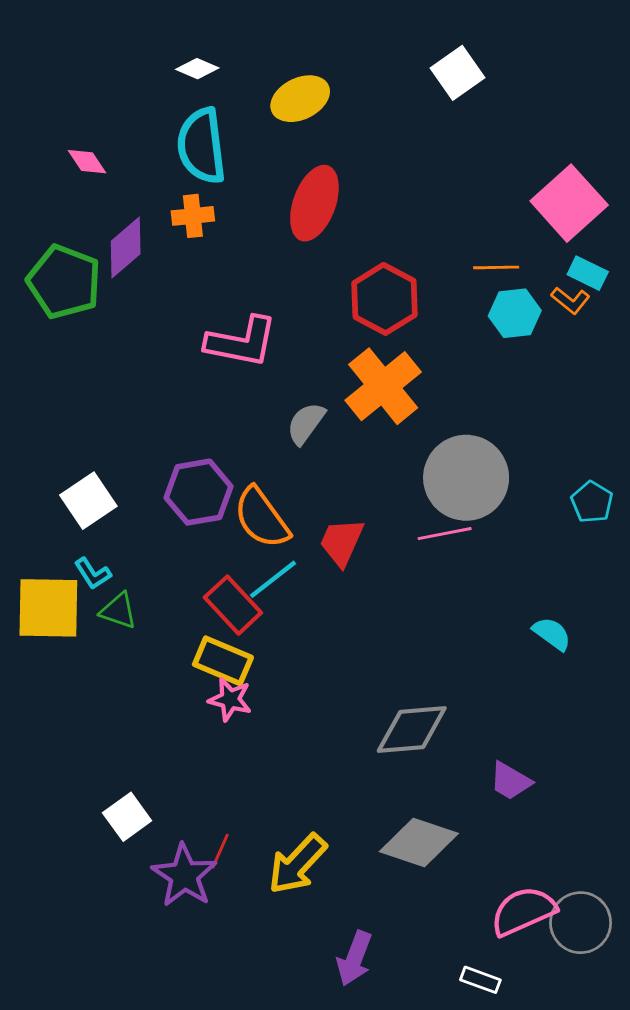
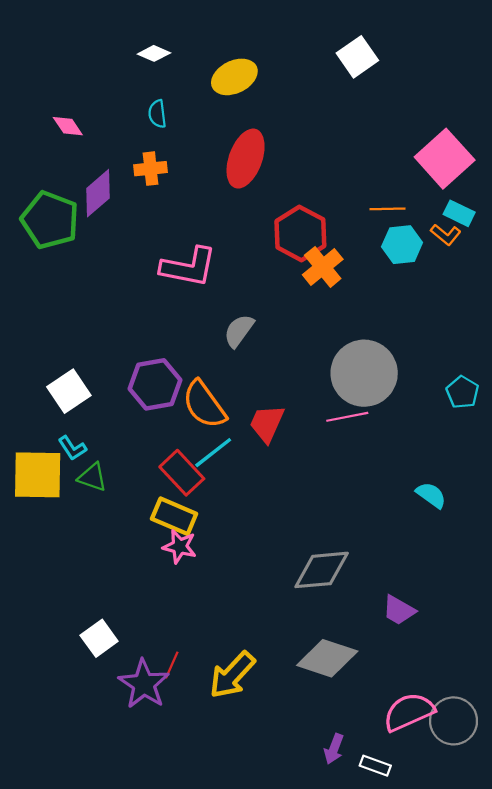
cyan semicircle: (201, 146) -> (157, 114), size x0.5
orange cross: (383, 386) -> (323, 267), moved, size x0.7
purple arrow: (355, 958) -> (334, 749), moved, size x0.7

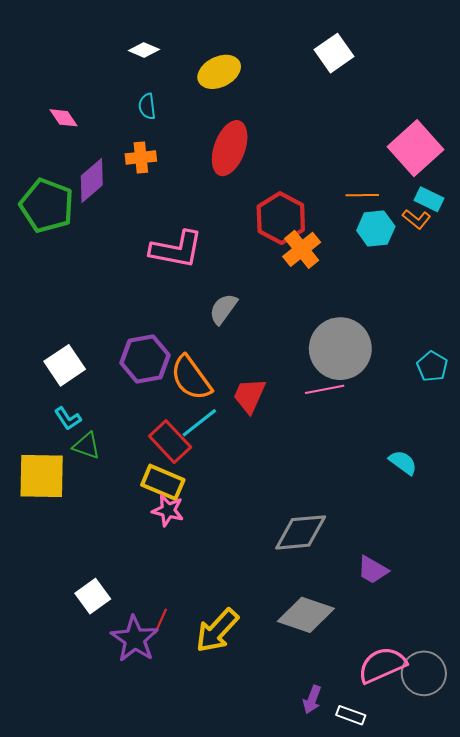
yellow square: (38, 475) -> (42, 476), moved

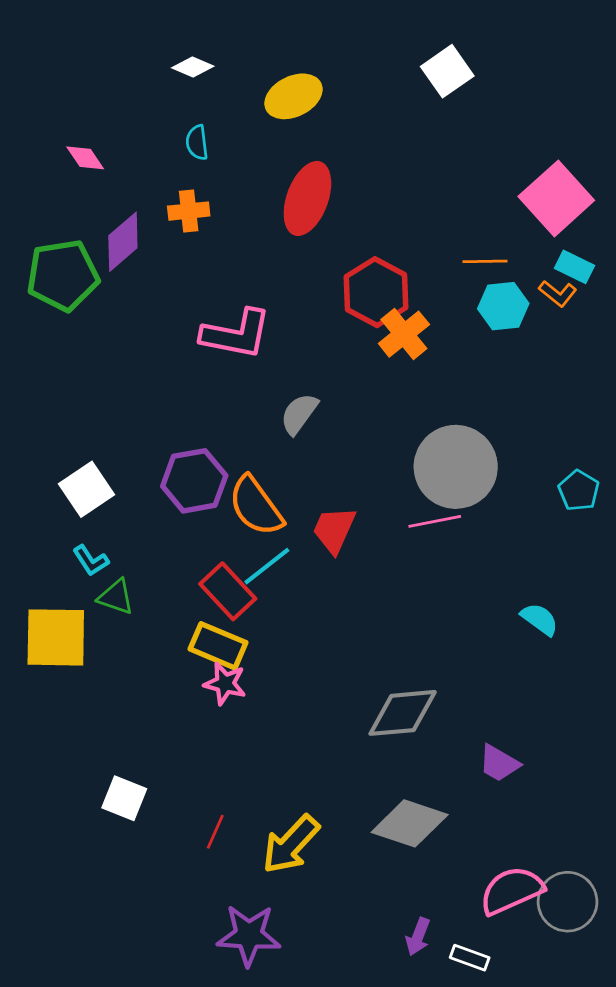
green pentagon: (47, 206) -> (63, 275), turned -30
white square: (93, 596) -> (124, 798), turned -32
purple star: (135, 639) -> (249, 935), moved, turned -30

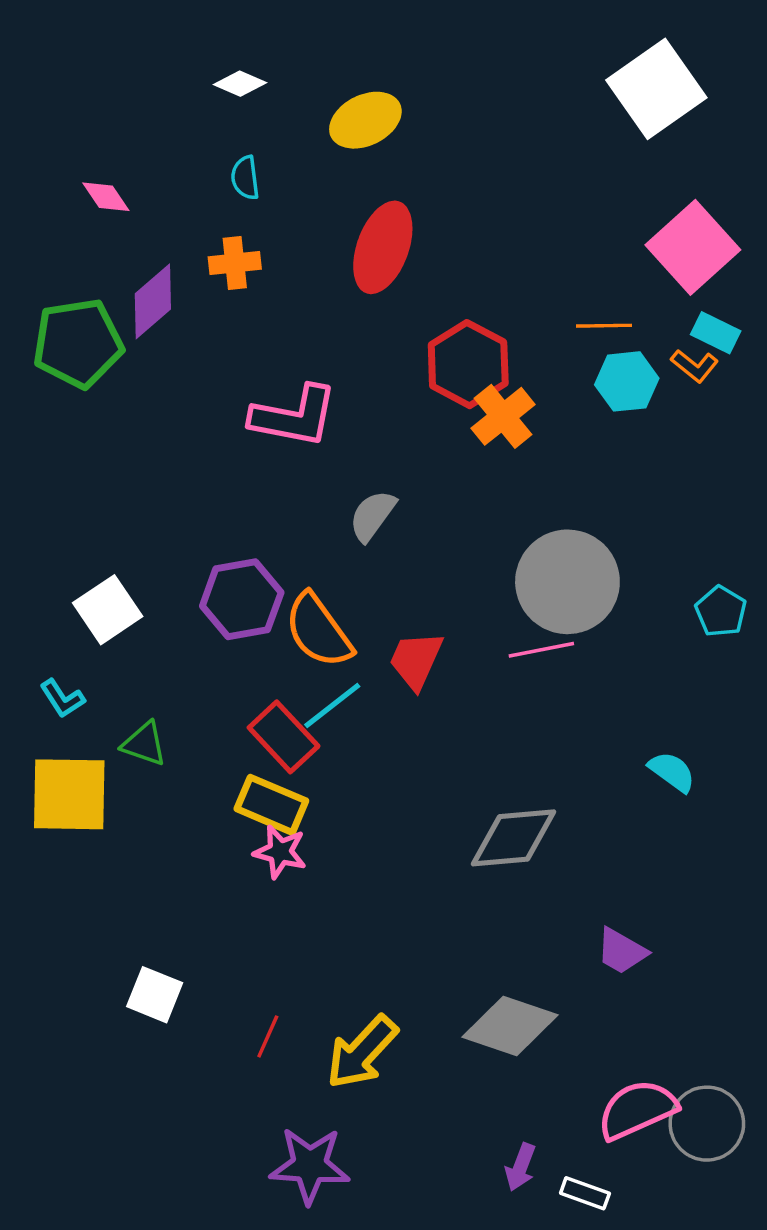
white square: (447, 71) -> (656, 89), moved, size x1.5
cyan L-shape: (91, 561) -> (62, 699), moved
gray diamond: (403, 713) -> (513, 838), moved

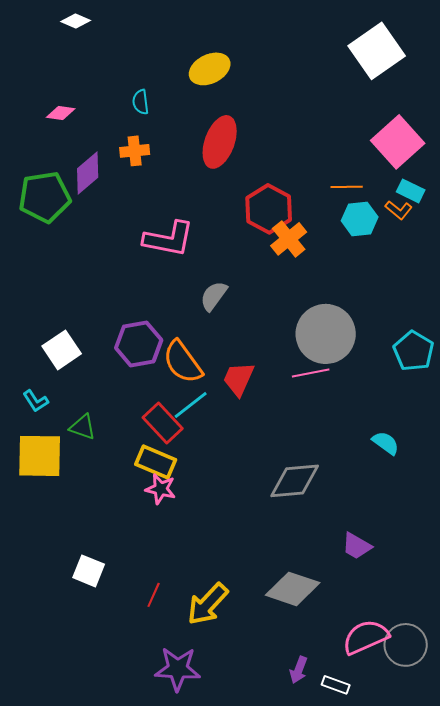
white diamond: (240, 84) -> (76, 21), moved
pink diamond: (106, 197) -> (61, 113), turned -48
cyan pentagon: (721, 611) -> (414, 351), size x1.4

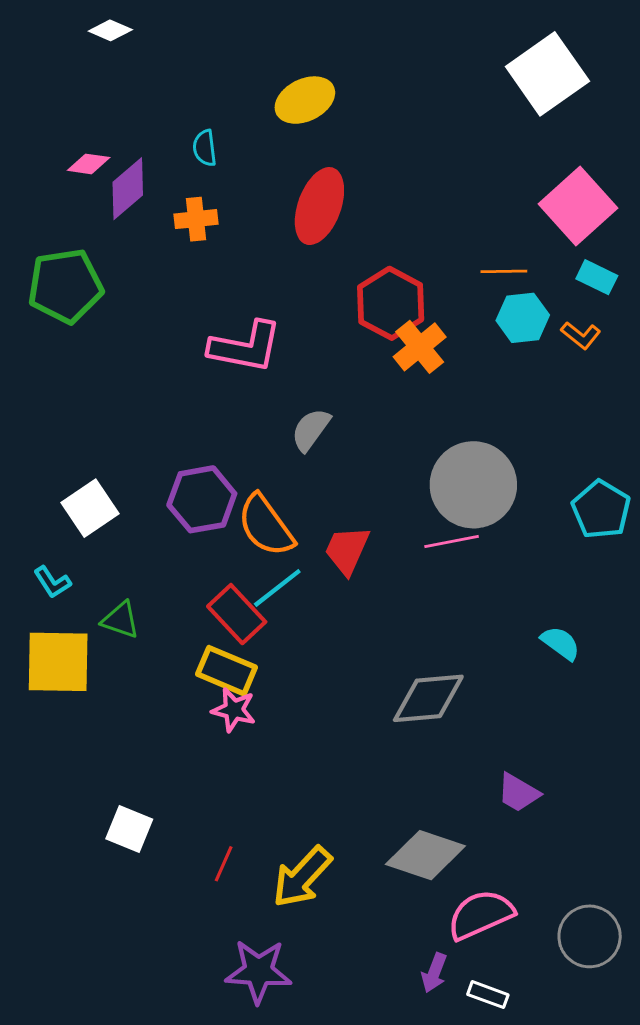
purple diamond: (88, 173) -> (128, 189), moved
orange L-shape: (399, 210) -> (581, 335), moved
pink semicircle: (366, 637) -> (481, 915), moved

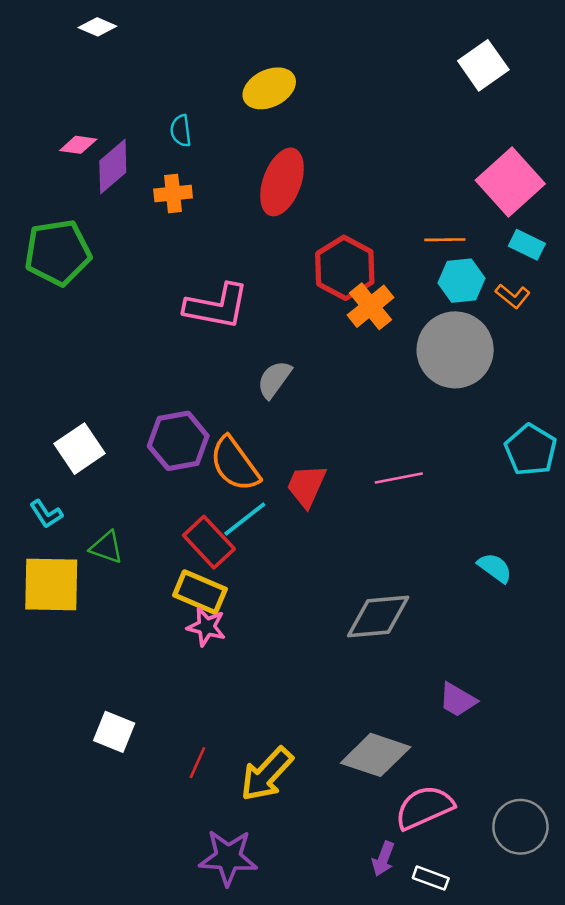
white square: (547, 74) -> (483, 65), size x0.7
gray circle: (473, 485) -> (455, 350), moved

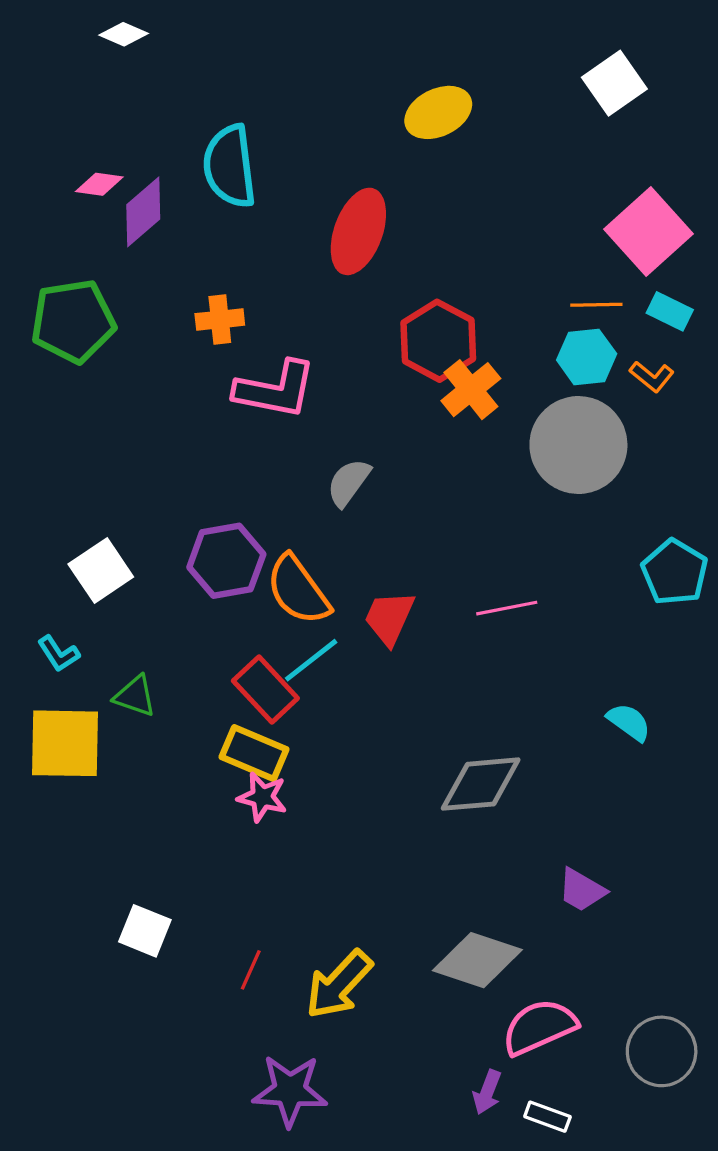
yellow ellipse: (269, 88) -> (438, 112), moved
cyan semicircle: (181, 131) -> (230, 166), size x2.0
orange cross: (173, 193) -> (220, 319), moved
orange line: (445, 240) -> (596, 305), moved

